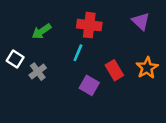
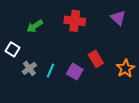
cyan line: (78, 53) -> (50, 71), moved
orange star: (147, 68) -> (125, 68), moved
gray cross: (38, 72) -> (29, 68), moved

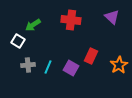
white square: (12, 49) -> (18, 41), moved
red rectangle: (96, 59) -> (91, 56), turned 56
gray cross: (29, 68) -> (28, 65), turned 32

